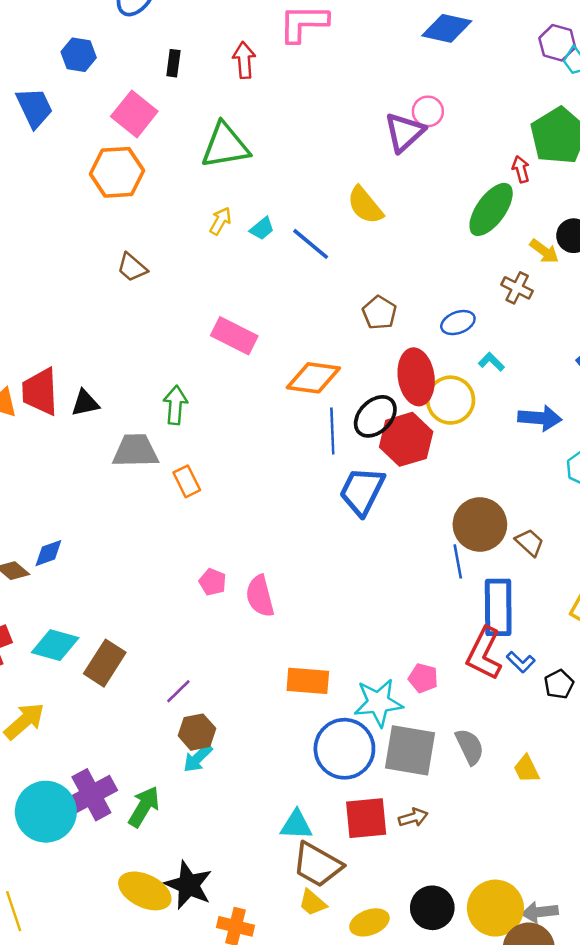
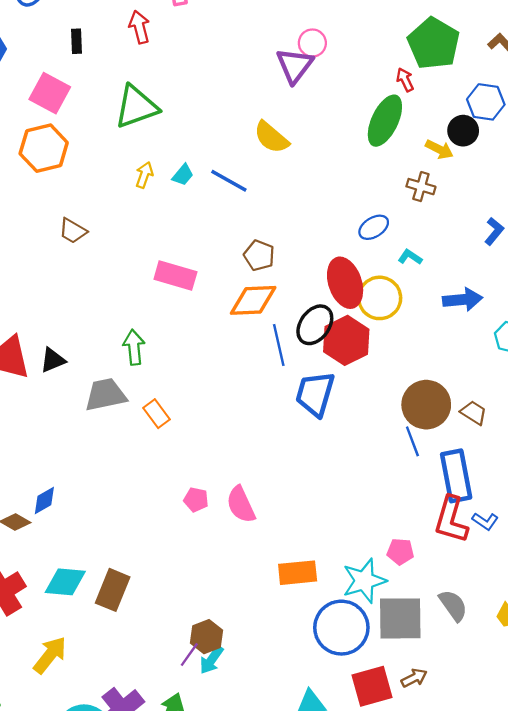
brown pentagon: (379, 313) -> (259, 255), moved
purple line: (178, 691) -> (189, 655), moved

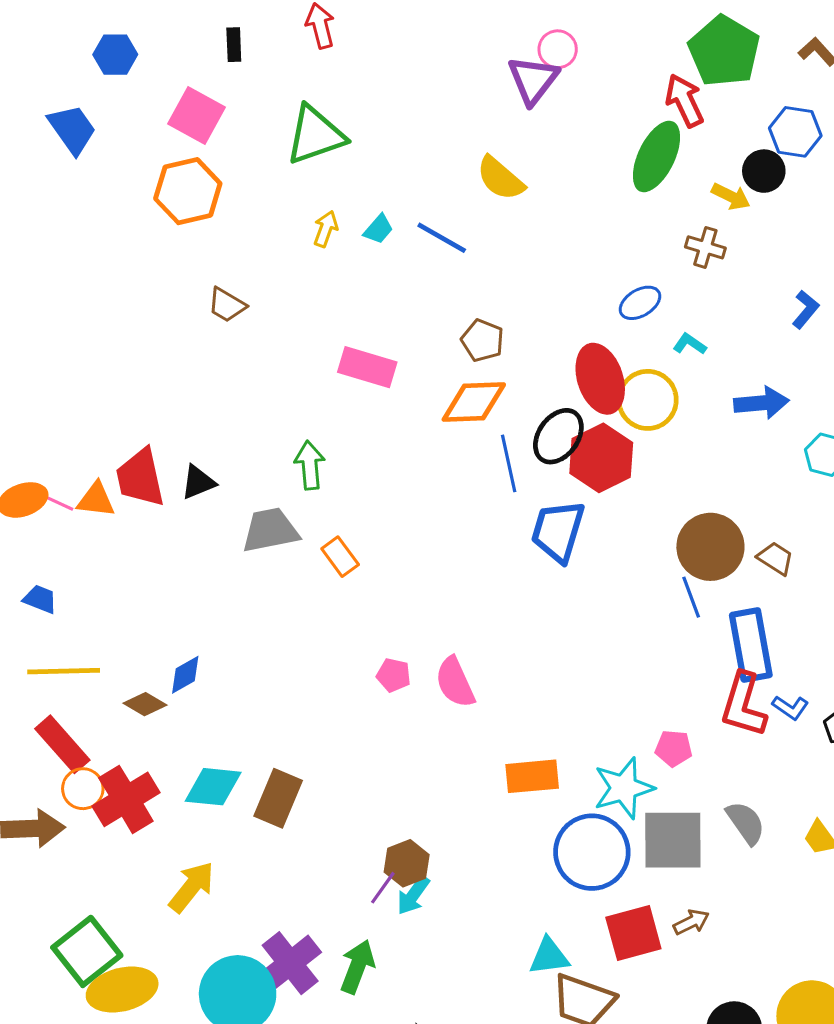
red arrow: (405, 80) -> (685, 101), size x1.6

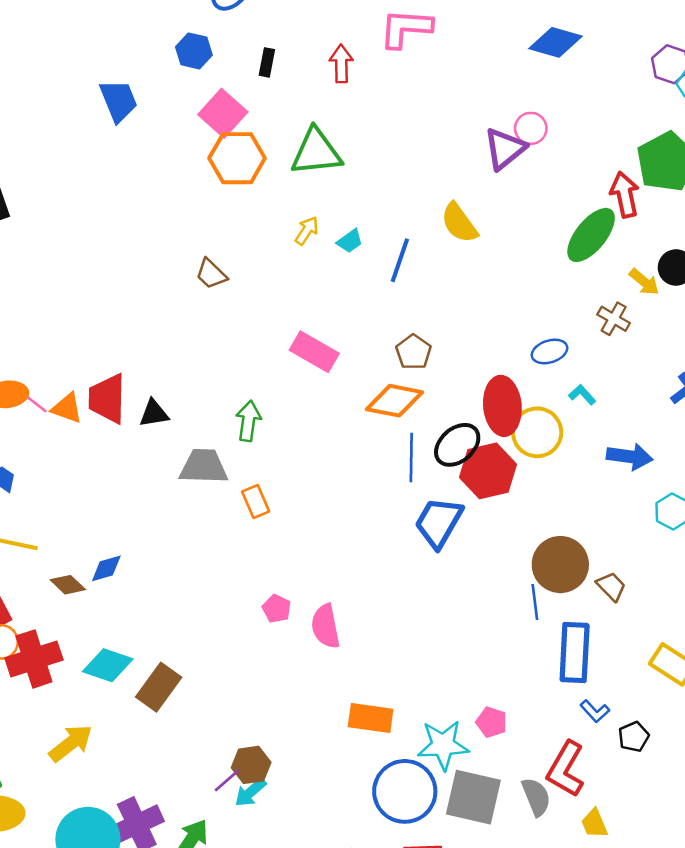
blue hexagon: (115, 55) -> (194, 51), moved
orange hexagon: (188, 191) -> (237, 158), moved
blue line: (442, 238) -> (400, 260), turned 66
red L-shape: (743, 705) -> (566, 769), moved

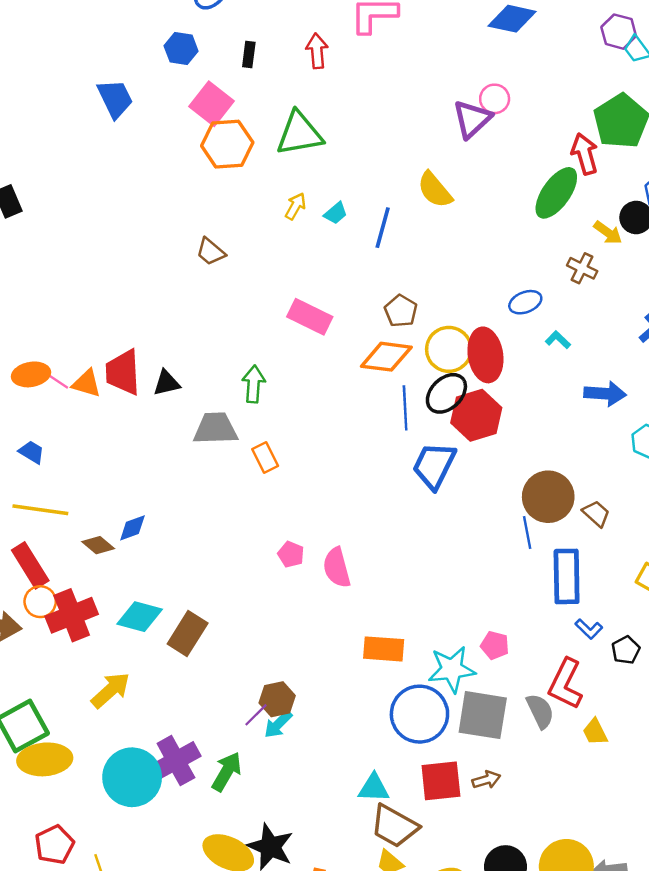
yellow circle: (537, 432) -> (449, 349), moved

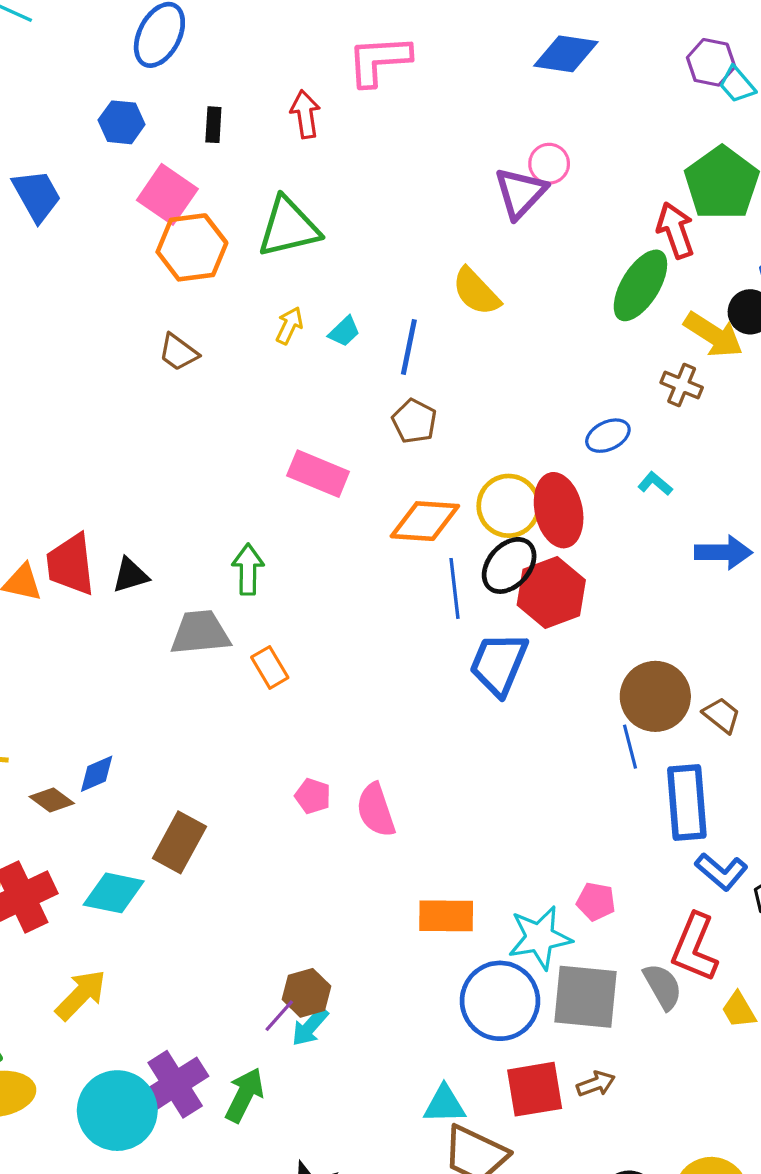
yellow arrow: (608, 233) -> (713, 335), size x1.5
brown trapezoid: (211, 252) -> (178, 352), moved
brown pentagon: (401, 311) -> (414, 421), moved
blue L-shape: (589, 629) -> (721, 872), size x1.4
brown rectangle: (188, 634) -> (179, 842), moved

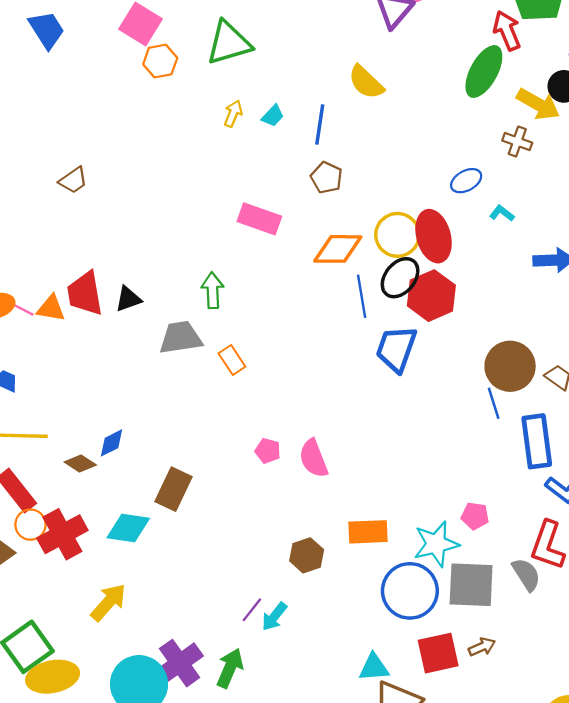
orange hexagon: (192, 247) -> (160, 61), size x0.7
brown trapezoid: (178, 352) -> (73, 180), moved, turned -68
brown hexagon: (306, 993) -> (307, 555), moved

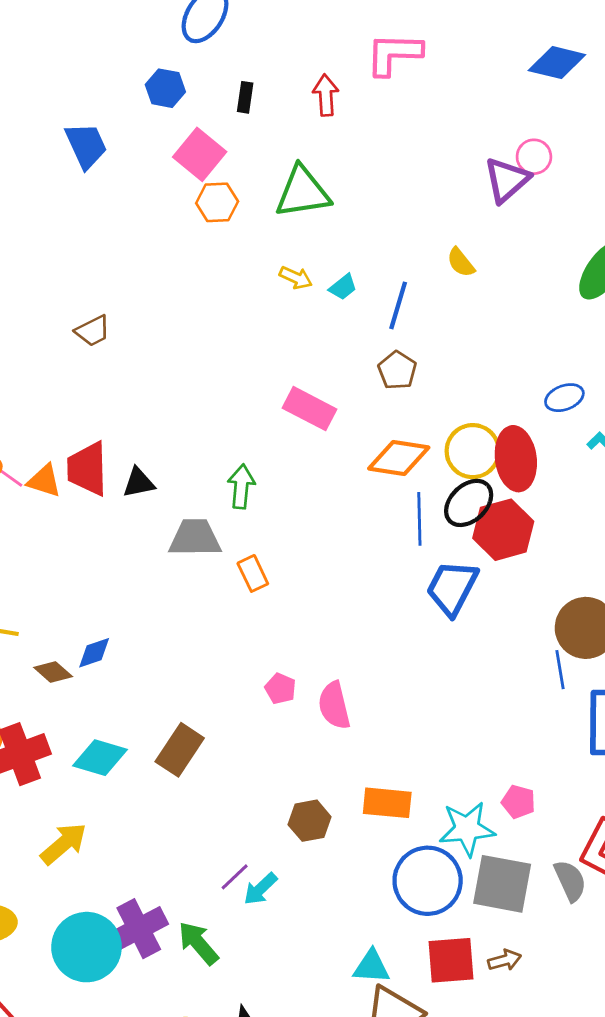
yellow semicircle: (366, 82) -> (461, 262), size x0.7
yellow arrow: (233, 114) -> (296, 278), turned 84
brown rectangle: (174, 489) -> (180, 750), moved
green arrow: (230, 668) -> (198, 943), turned -72

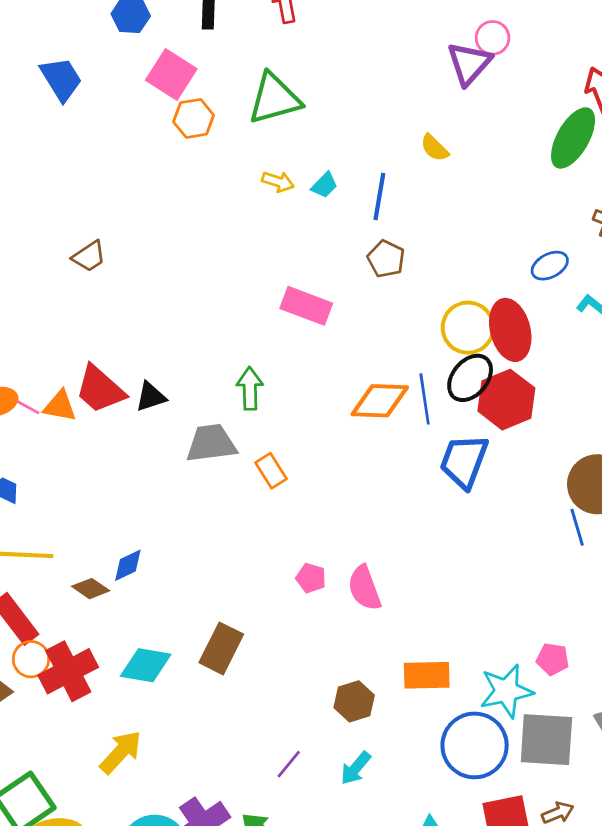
orange diamond: (399, 458) -> (380, 401), moved
red trapezoid: (87, 469) -> (100, 389), turned -40
cyan arrow: (260, 889) -> (356, 768), moved

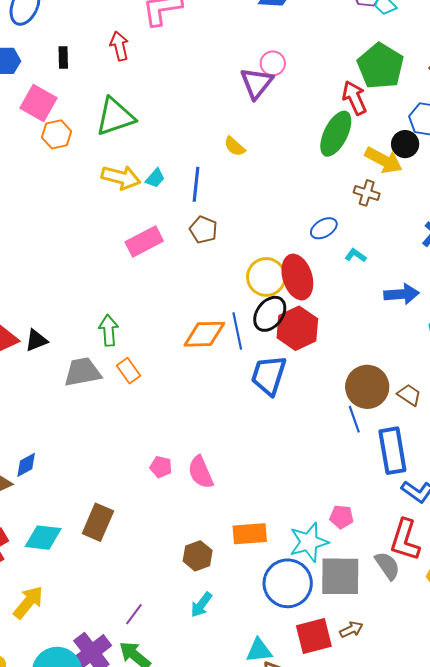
yellow arrow: (278, 182) -> (121, 177), size x1.6
pink rectangle: (306, 306) -> (144, 242), moved, turned -45
orange rectangle: (271, 471) -> (129, 371), moved
purple line: (289, 764) -> (134, 614), moved

